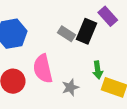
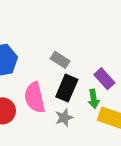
purple rectangle: (108, 16) -> (104, 79), moved
black rectangle: (87, 31) -> (67, 88), moved

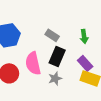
purple rectangle: (104, 79) -> (85, 63), moved
green arrow: (94, 99) -> (84, 36), moved

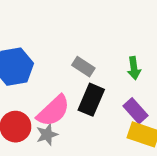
pink semicircle: (33, 63) -> (53, 111), turned -120
gray star: (55, 78) -> (47, 134), moved

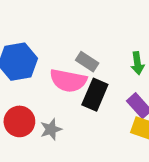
pink semicircle: (53, 111) -> (68, 81), moved, turned 54

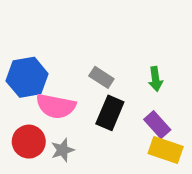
pink semicircle: (68, 81) -> (56, 106), moved

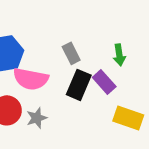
gray rectangle: (101, 77) -> (71, 53), turned 30
purple rectangle: (157, 125) -> (104, 82), moved

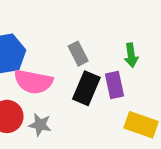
purple rectangle: (104, 82) -> (115, 85), turned 30
gray star: (37, 118) -> (40, 125), turned 30

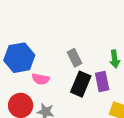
pink semicircle: (33, 82) -> (41, 79), size x0.6

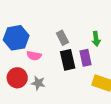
black rectangle: (81, 84) -> (68, 60), turned -36

